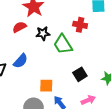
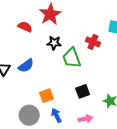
red semicircle: (19, 27) -> (25, 27), moved, turned 40
orange square: (46, 86) -> (47, 96), turned -32

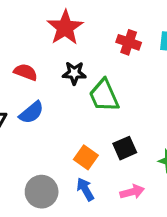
red semicircle: (25, 27) -> (26, 72), moved
red cross: (93, 42) -> (129, 42), moved
orange square: (47, 96) -> (86, 157), moved, turned -32

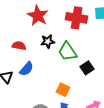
red cross: (129, 42) -> (77, 18), size x1.5
black square: (125, 148) -> (87, 68), moved

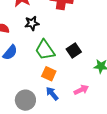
green trapezoid: (67, 52) -> (45, 50), moved

